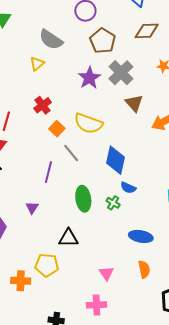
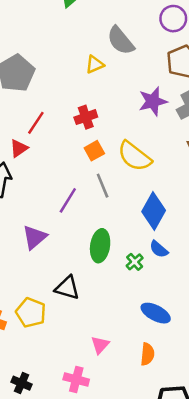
purple triangle: (32, 208) -> (35, 237), size x1.5

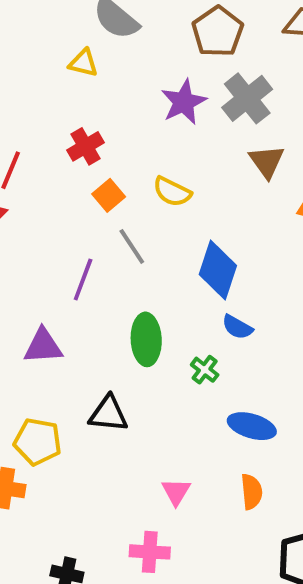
yellow triangle: (95, 65) -> (83, 63), turned 48
yellow semicircle: (135, 156) -> (172, 192), size x0.7
purple triangle: (35, 237) -> (43, 346), turned 48
green cross: (135, 262) -> (205, 370), moved
yellow pentagon: (31, 313) -> (38, 442), moved

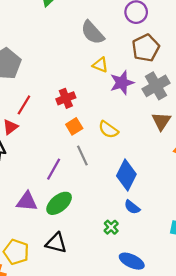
yellow triangle: (83, 63) -> (100, 65), moved
green ellipse: (146, 339) -> (59, 203), moved, turned 44

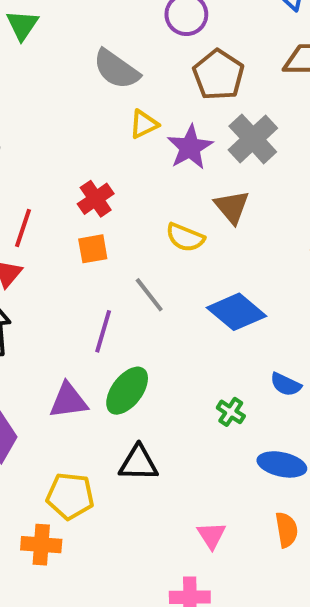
yellow triangle: (100, 65) -> (144, 124), turned -35
brown triangle: (161, 121) -> (232, 207), moved
orange square: (74, 126) -> (93, 249), moved, turned 35
blue diamond: (126, 175) -> (237, 312), turned -64
blue semicircle: (132, 207) -> (286, 384), moved

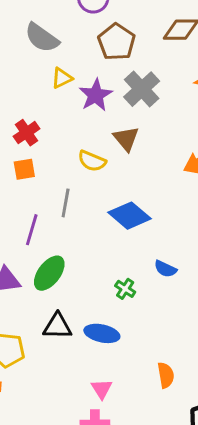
gray line: (149, 295) -> (66, 203), turned 48
blue ellipse: (282, 464) -> (102, 333), moved
pink triangle: (211, 535) -> (102, 389), moved

